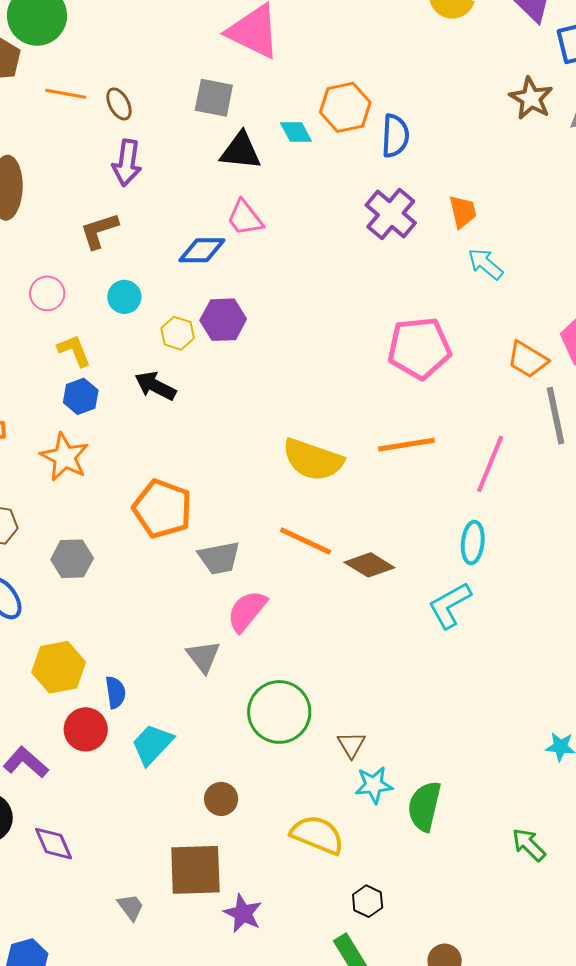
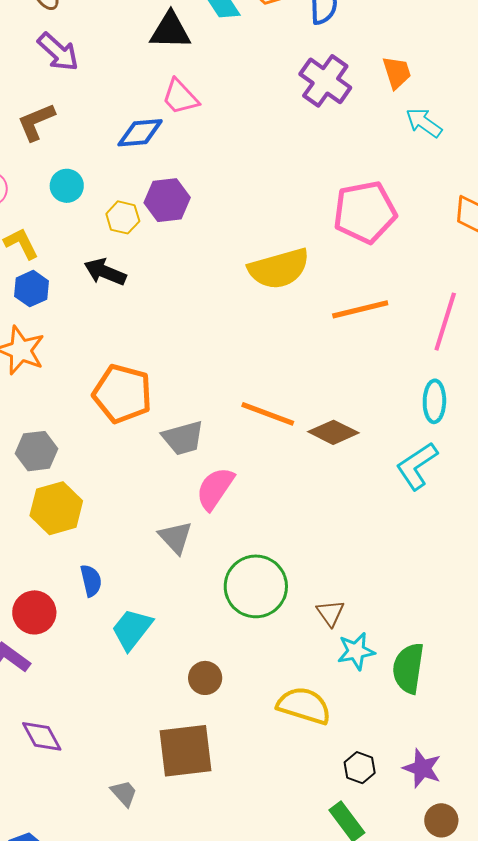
purple arrow: (127, 163) -> (58, 52), turned -51
yellow semicircle: (313, 460) -> (279, 269), moved, turned -30
yellow hexagon: (59, 667) -> (56, 508), moved
red circle: (86, 729) -> (34, 612), moved
purple star: (243, 913) -> (422, 768), moved

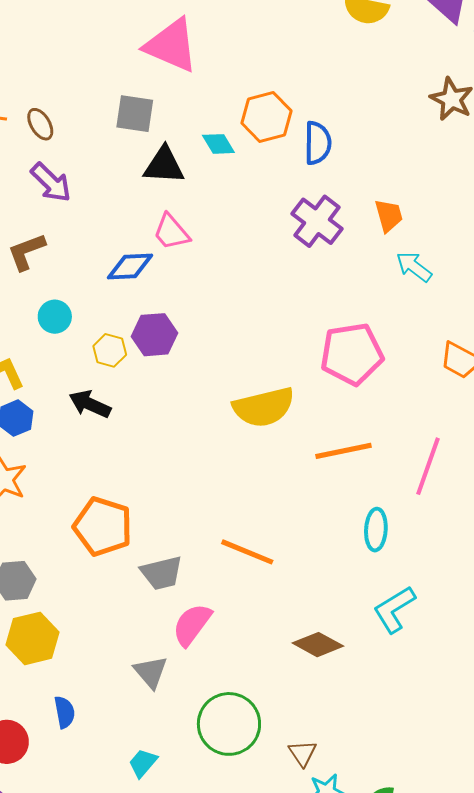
cyan ellipse: (434, 401) -> (376, 530), moved
brown diamond: (333, 432) -> (318, 645), moved
cyan trapezoid: (132, 629) -> (143, 763), moved, size x0.7

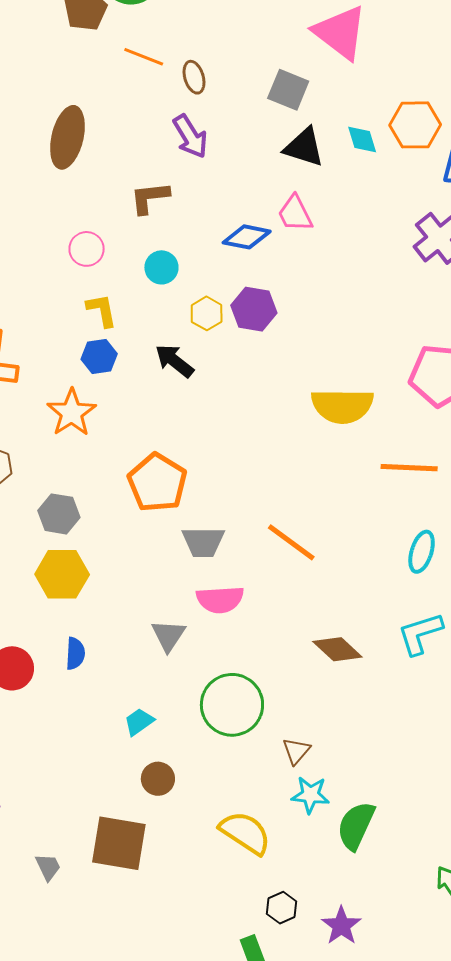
pink semicircle: (192, 625) -> (220, 599), turned -144

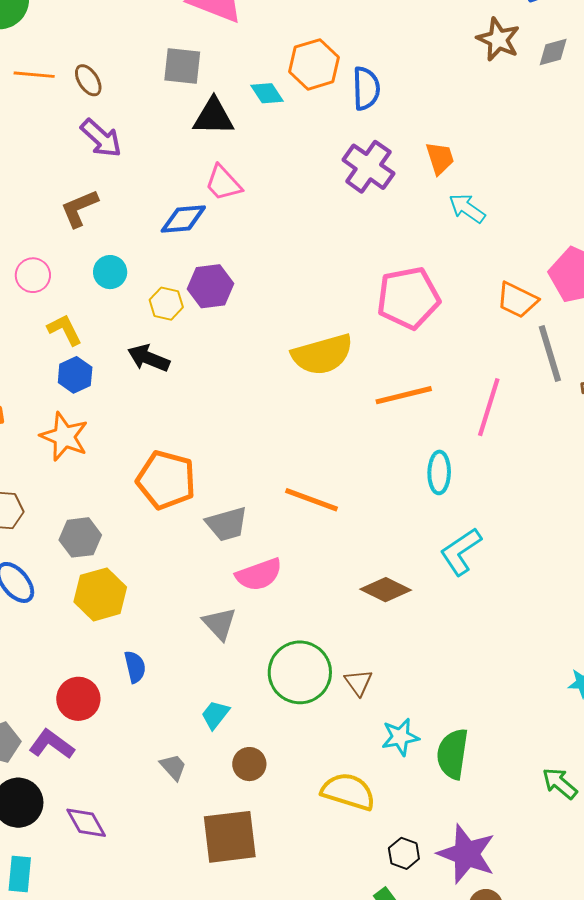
brown triangle: (296, 751) -> (358, 683), moved
gray trapezoid: (48, 867) -> (173, 767), moved
purple star: (341, 926) -> (466, 854), size x1.5

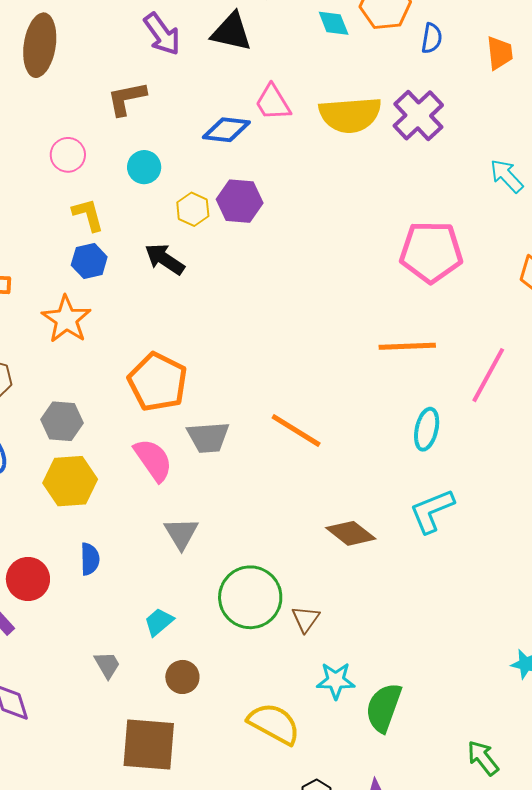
blue semicircle: (366, 88) -> (432, 38), size x0.7
black triangle: (213, 117) -> (231, 32), moved
orange trapezoid: (440, 158) -> (500, 53), moved
yellow semicircle: (322, 354) -> (350, 115), moved
pink semicircle: (259, 575) -> (153, 460), moved, turned -117

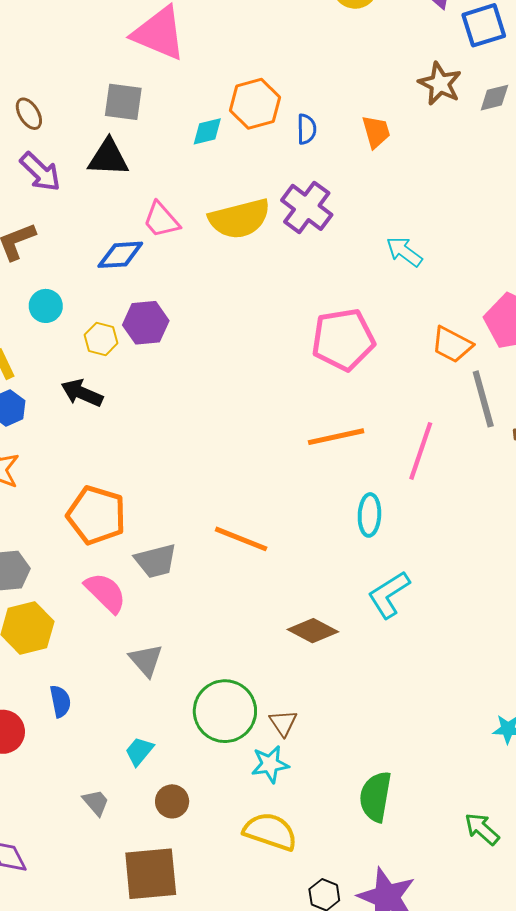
cyan diamond: (334, 23) -> (207, 131), turned -72
cyan star: (336, 681) -> (270, 764), moved

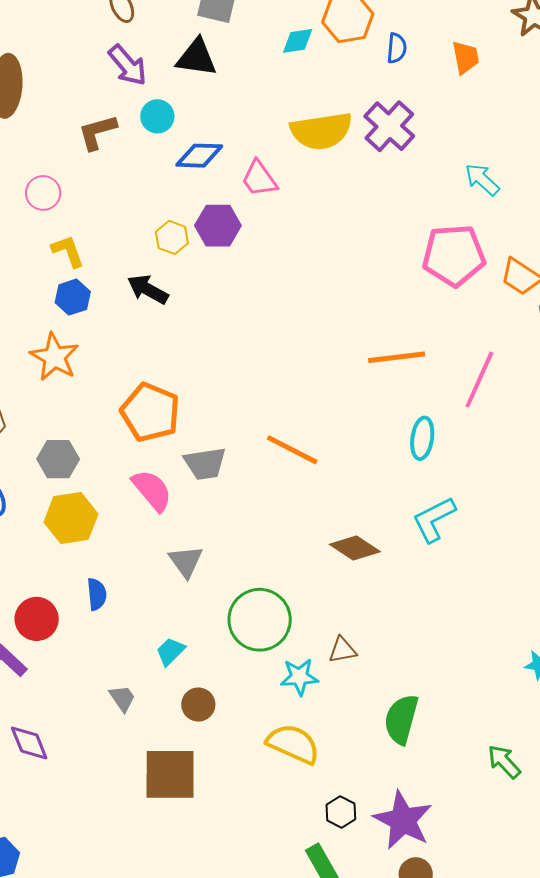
pink trapezoid: (161, 220) -> (259, 179), moved
cyan circle: (46, 306) -> (157, 116), moved
pink pentagon: (343, 340) -> (454, 255), moved
brown triangle: (283, 723) -> (342, 650), moved, turned 48

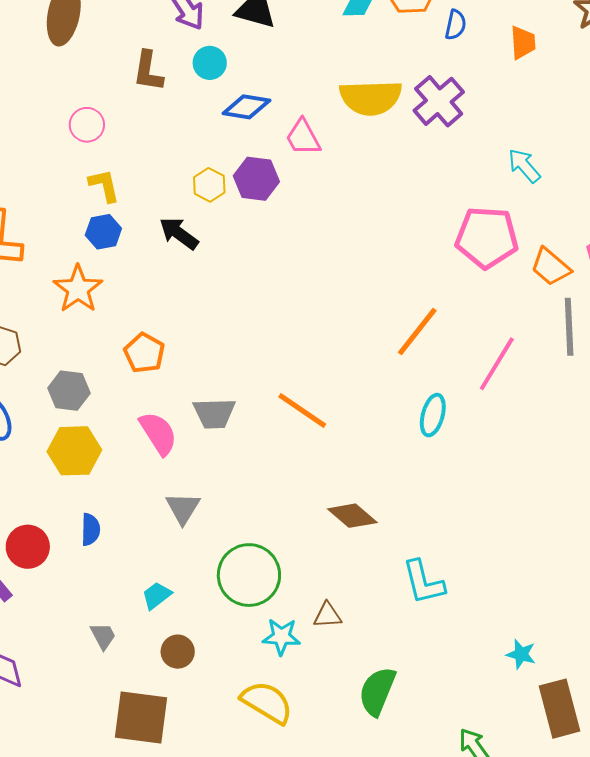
brown L-shape: (97, 132) -> (148, 71), turned -72
orange line: (397, 357) -> (417, 331), turned -52
orange pentagon: (150, 412) -> (144, 353), moved, size x0.7
cyan L-shape: (434, 519) -> (423, 582), moved, turned -84

